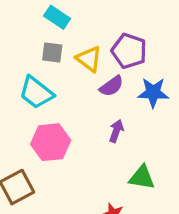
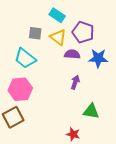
cyan rectangle: (57, 17) -> (57, 15), moved
purple semicircle: (111, 86) -> (72, 54), turned -140
pink hexagon: (51, 142) -> (20, 89), moved

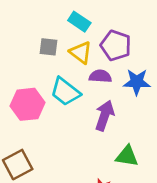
cyan trapezoid: (25, 58) -> (65, 92), moved
purple arrow: (75, 82) -> (105, 115), size x1.5
pink hexagon: (20, 89) -> (27, 104), moved

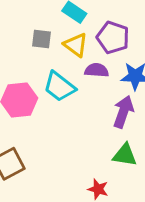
purple arrow: (105, 115) -> (123, 112), moved

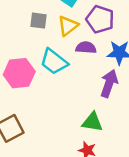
yellow triangle: (76, 45) -> (68, 26), turned 45
green triangle: (125, 155) -> (92, 122), moved

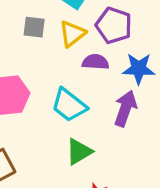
cyan trapezoid: (54, 62) -> (69, 105), moved
green triangle: (92, 122) -> (79, 152), moved, turned -40

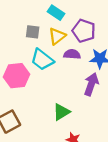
cyan trapezoid: (69, 105) -> (42, 60), moved

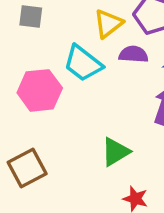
gray square: (33, 32) -> (31, 16), moved

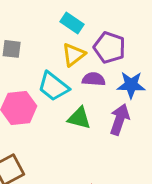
green triangle: (115, 152) -> (79, 118), moved, turned 45

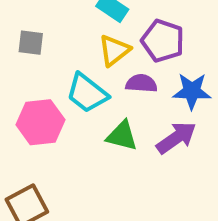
purple arrow: (120, 119) -> (176, 138), turned 36

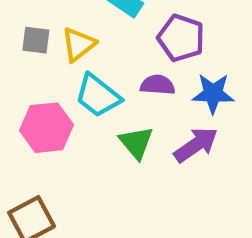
yellow triangle: (114, 50) -> (79, 44), moved
green triangle: (122, 136) -> (136, 143), turned 36

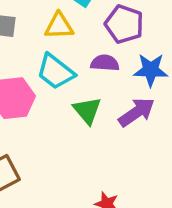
yellow triangle: (79, 44) -> (59, 26), moved, turned 36

